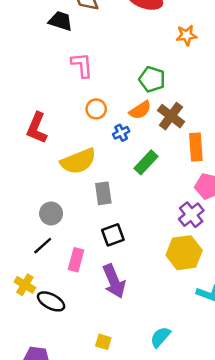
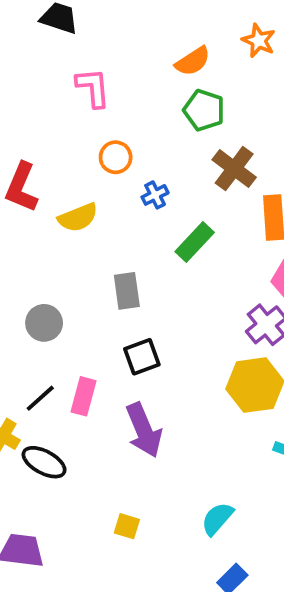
orange star: (186, 35) -> (259, 41), turned 30
orange semicircle: (140, 110) -> (193, 61), moved
yellow semicircle: (78, 161) -> (78, 217), moved, size x0.7
black line: (43, 246) -> (40, 398), moved

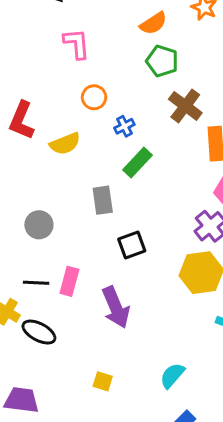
green rectangle: (195, 242) -> (137, 162), moved
black square: (142, 357) -> (132, 245), moved
black line: (40, 398) -> (36, 283), turned 45

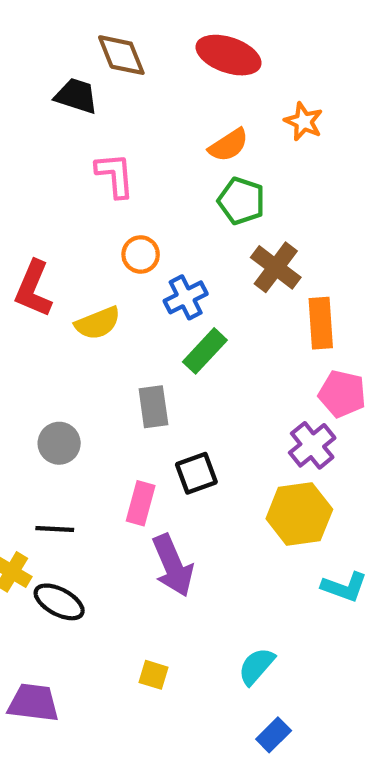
blue cross: (124, 126) -> (186, 297), size x1.4
pink rectangle: (69, 281) -> (141, 503), moved

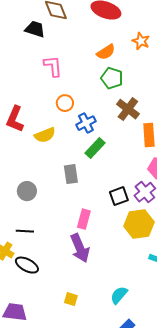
black square: (196, 473) -> (119, 196), moved
pink rectangle: (141, 503) -> (84, 219), moved

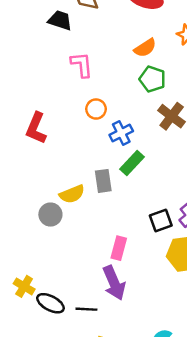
yellow semicircle: (45, 135) -> (72, 194), moved
gray rectangle: (71, 174) -> (103, 181), moved
black line: (25, 231) -> (86, 309), moved

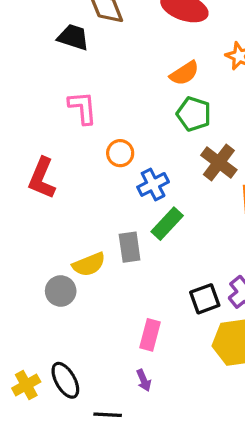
pink L-shape: (82, 65) -> (83, 108), moved
purple arrow: (114, 283) -> (144, 380), size x0.5
yellow cross: (24, 286) -> (26, 385), turned 30
black ellipse: (50, 303) -> (65, 380), moved, turned 32

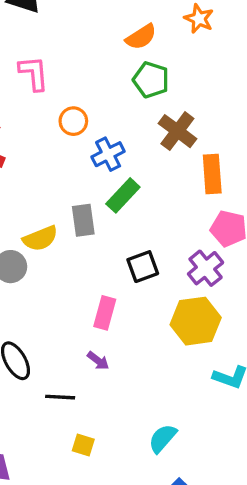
black square: (205, 299) -> (143, 267), moved
purple arrow: (144, 380) -> (98, 361), turned -30

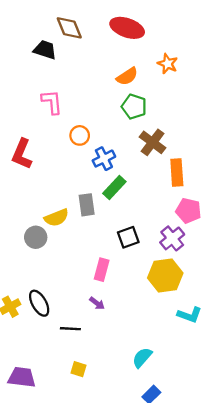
yellow square: (83, 445) -> (78, 369), moved

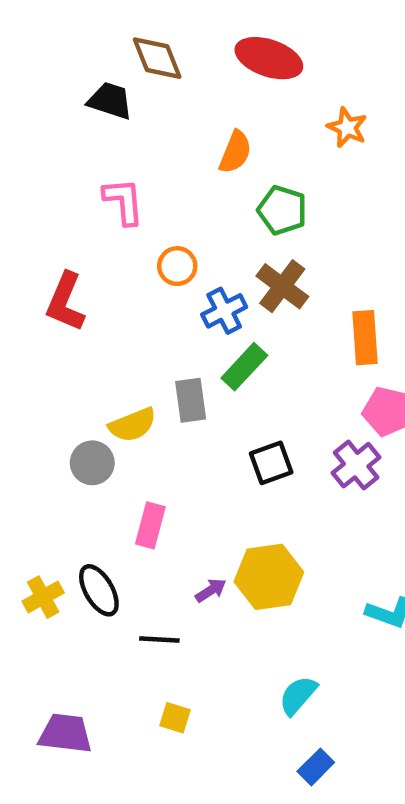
orange semicircle: (127, 76) -> (235, 152), moved, turned -35
brown cross: (153, 142) -> (282, 286), moved
pink rectangle: (102, 270) -> (150, 525), moved
yellow hexagon: (165, 275) -> (269, 577), moved
purple arrow: (97, 303) -> (211, 590), turned -70

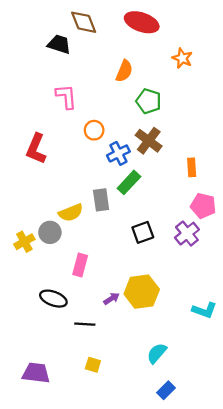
orange rectangle: (365, 338) -> (192, 167), size x0.7
black ellipse: (99, 590) -> (53, 299), turned -40
yellow cross: (43, 597) -> (24, 242), moved

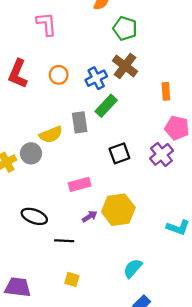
orange circle: (94, 130) -> (59, 75), moved
pink rectangle: (80, 265) -> (80, 184), moved, turned 60

